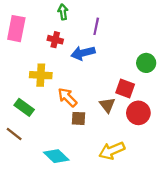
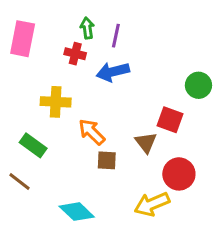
green arrow: (63, 12) -> (87, 28), moved
purple line: (96, 26) -> (116, 36), moved
red circle: (138, 113) -> (179, 174), moved

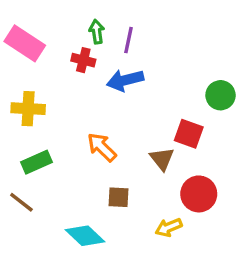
pink rectangle: (23, 39) -> (25, 43), turned -68
yellow cross: (56, 102) -> (28, 109), moved
green rectangle: (33, 145) -> (36, 162), turned -60
brown square: (107, 160) -> (118, 197), moved
yellow arrow: (152, 204) -> (169, 227), size x0.7

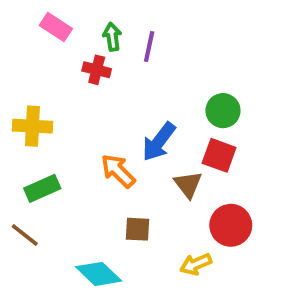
pink rectangle: (25, 43) -> (56, 27), moved, size x0.7
blue arrow: (125, 80) -> (159, 142), moved, turned -39
green circle: (221, 95) -> (223, 111), moved

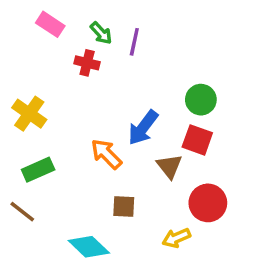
green arrow: (112, 37) -> (101, 33), turned 145
yellow cross: (32, 126) -> (29, 114), turned 32

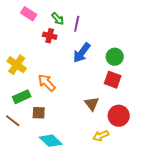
blue arrow: (143, 128) -> (82, 53), moved
orange arrow: (106, 154) -> (47, 83), moved
brown triangle: (169, 166) -> (92, 104), moved
brown square: (124, 206) -> (39, 113), moved

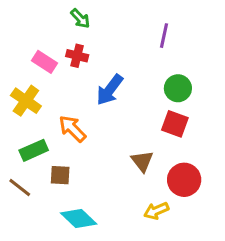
pink rectangle: (29, 14) -> (45, 62), moved
green arrow: (58, 19) -> (80, 18), moved
purple line: (77, 24) -> (164, 36), moved
blue arrow: (82, 53) -> (110, 90), moved

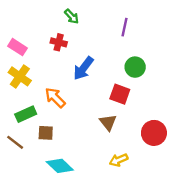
green arrow: (80, 18) -> (72, 16), moved
pink rectangle: (45, 62) -> (17, 47), moved
red square: (175, 124) -> (120, 94), moved
red circle: (184, 180) -> (154, 133), moved

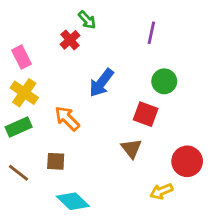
red cross: (59, 42) -> (70, 40), moved, turned 35
pink rectangle: (17, 47) -> (21, 57), turned 30
green rectangle: (26, 114) -> (19, 127), moved
yellow arrow: (119, 160) -> (161, 191), moved

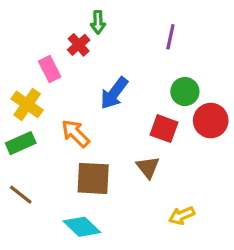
green arrow: (87, 20) -> (98, 22), turned 42
pink rectangle: (21, 57) -> (50, 69), moved
brown square: (56, 161) -> (93, 178), moved, size x1.6
red circle: (187, 161) -> (211, 121), moved

